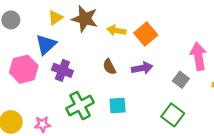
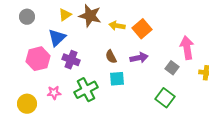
cyan square: (118, 106) -> (117, 79), moved
pink star: (42, 124) -> (54, 93), moved

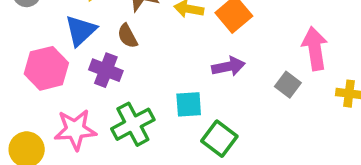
brown semicircle: (111, 57) -> (127, 36), moved
pink star: (54, 93) -> (75, 130), size x1.6
green square: (165, 98) -> (219, 139), moved

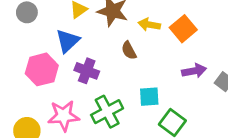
brown semicircle: (127, 36) -> (129, 50), moved
purple arrow: (228, 67) -> (194, 71), moved

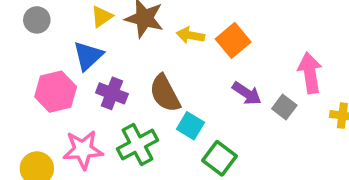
brown semicircle: (129, 50) -> (165, 93), moved, size x1.6
purple arrow: (194, 71) -> (247, 93), turned 45
cyan square: (149, 97) -> (190, 126), turned 35

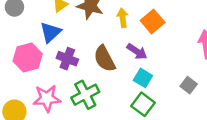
yellow arrow: (190, 35) -> (123, 18), turned 72
purple arrow: (247, 93) -> (137, 51), moved
gray square: (284, 107) -> (189, 85), moved
cyan square: (190, 126) -> (143, 78), moved

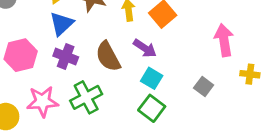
blue triangle: (50, 32) -> (62, 24), moved

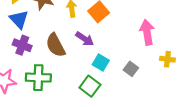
blue triangle: (62, 24) -> (19, 19), turned -30
cyan square: (152, 78) -> (101, 62), moved
green cross: (86, 97) -> (38, 78), turned 30

